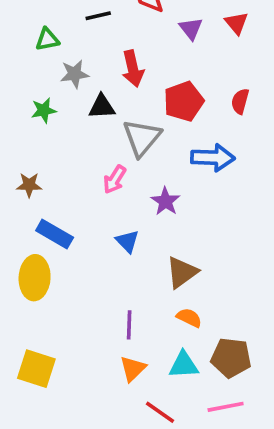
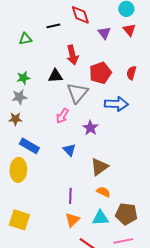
gray star: (75, 74) -> (19, 97), moved

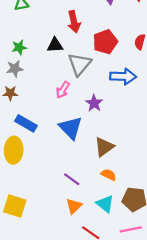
blue triangle: (69, 150) -> (71, 128), size x1.6
purple line: (70, 196) -> (72, 179), turned -56
cyan triangle: (100, 218) -> (105, 204), turned 42

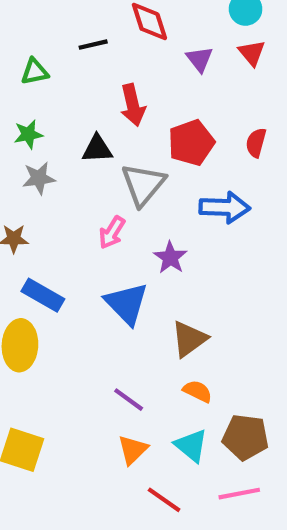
green star: (19, 47) -> (28, 134), moved
gray star: (15, 69) -> (39, 178), moved

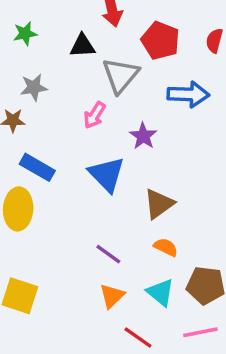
red pentagon: (191, 143) -> (161, 41), turned -30
gray star: (39, 178) -> (34, 87), moved

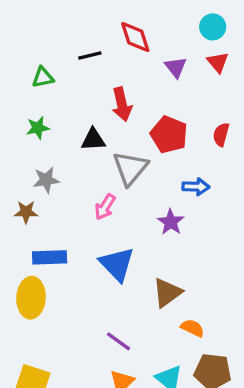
blue arrow: (188, 94) -> (196, 187), size x0.7
purple star: (143, 136) -> (171, 222), moved
blue rectangle: (37, 167) -> (50, 257), turned -32
orange semicircle: (166, 247) -> (192, 328), moved

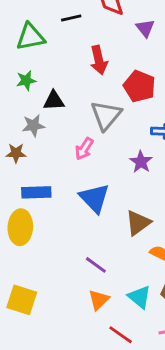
green triangle: (43, 77) -> (30, 37), size x1.5
black triangle: (93, 140) -> (54, 101), moved

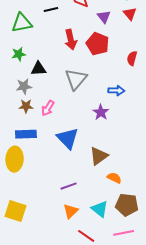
red pentagon: (139, 86) -> (98, 44), moved
pink arrow: (84, 149) -> (48, 108), moved
brown star: (16, 153) -> (26, 106), moved
purple line: (96, 265) -> (69, 186), turned -56

